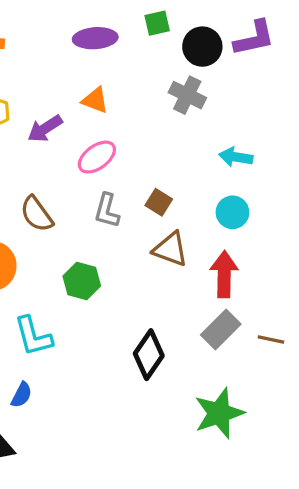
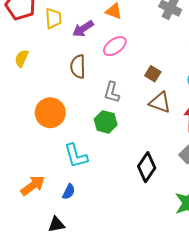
gray L-shape: (107, 211) -> (112, 92), moved
brown semicircle: (37, 214) -> (78, 67), moved, turned 35

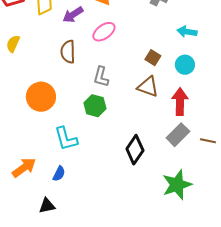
brown square: (153, 74) -> (153, 58), moved

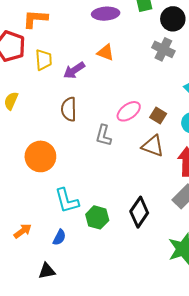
pink ellipse: (104, 32) -> (129, 111), moved
green hexagon: (95, 106) -> (97, 217), moved
orange arrow: (24, 168) -> (23, 231), size x0.7

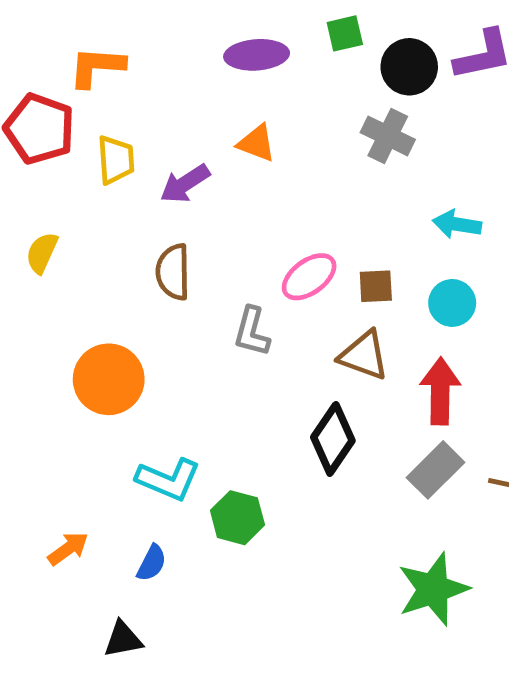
brown square: (158, 116) -> (376, 286), turned -35
cyan L-shape: (67, 201) -> (168, 479), turned -52
black diamond: (139, 212) -> (333, 439), moved

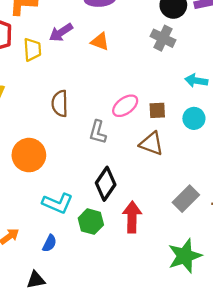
purple arrow: (185, 184) -> (61, 32), moved
red arrow: (440, 391) -> (132, 217), moved
black diamond: (333, 439) -> (106, 184), moved

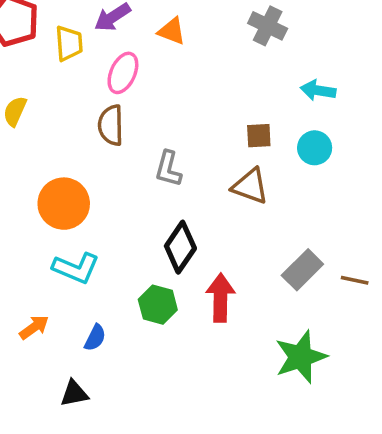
pink ellipse: (125, 106) -> (123, 73), moved, turned -30
cyan L-shape: (58, 203) -> (76, 268), moved

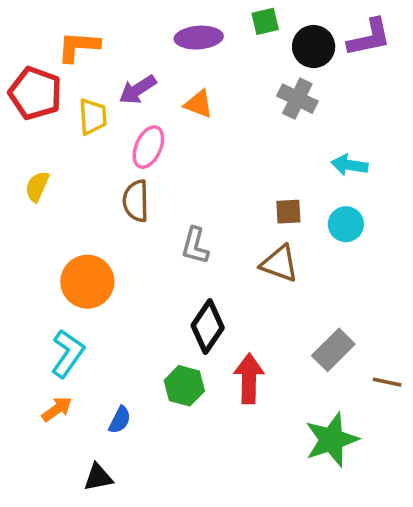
cyan L-shape: (76, 268) -> (68, 353), moved, turned -78
brown line: (355, 280) -> (387, 382), moved

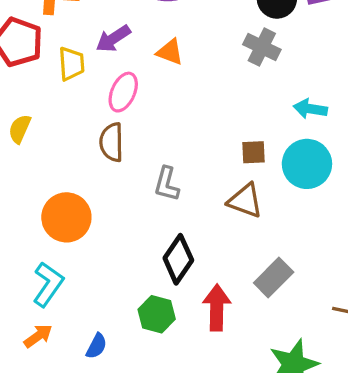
cyan circle: (346, 224) -> (307, 164), size x1.5
gray rectangle: (333, 350) -> (274, 278), moved

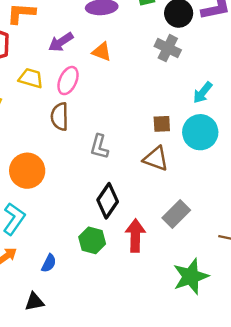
yellow trapezoid: (71, 64) -> (31, 78), moved, turned -70
cyan arrow: (310, 109) -> (203, 93), turned -60

